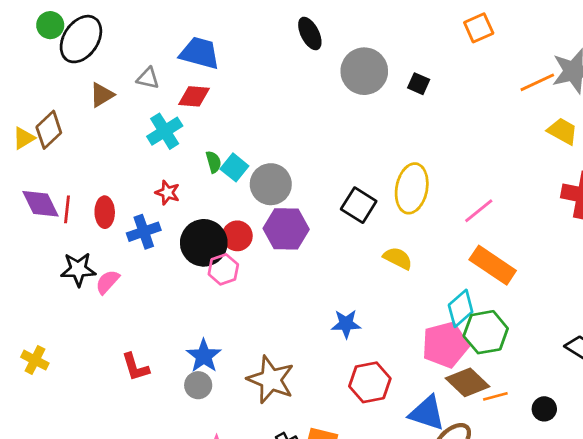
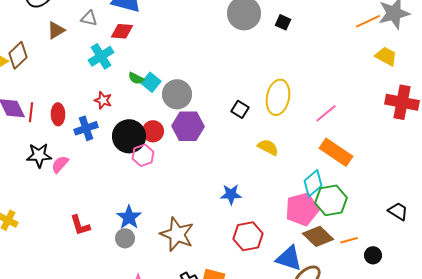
green semicircle: (214, 162) -> (136, 78), turned 133
black square: (359, 205) -> (240, 109), size x0.7
orange line: (495, 396) -> (349, 240), moved

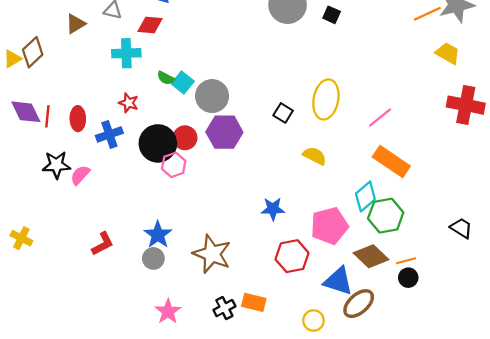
cyan cross: (101, 56) -> (126, 53), turned 30
pink pentagon: (302, 209) -> (329, 226), moved
red L-shape: (80, 225) -> (103, 244), turned -100
black circle: (373, 255) -> (408, 278), moved

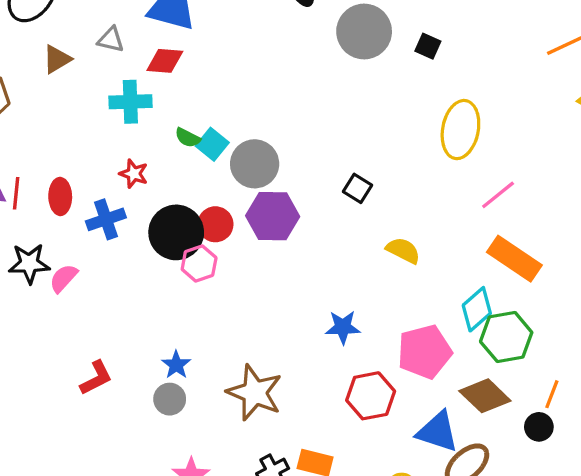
yellow ellipse: (326, 99) -> (460, 130), moved
blue star: (158, 235) -> (176, 365), size x0.7
orange line: (406, 261) -> (552, 394), moved, turned -54

